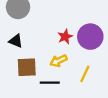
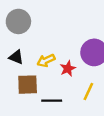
red star: (65, 37) -> (68, 68), moved
yellow arrow: (59, 61) -> (46, 60), moved

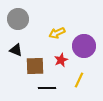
yellow arrow: (46, 60) -> (57, 33), moved
brown square: (28, 85) -> (35, 66), moved

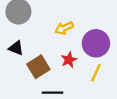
brown square: (35, 66) -> (38, 67), turned -30
yellow line: (79, 80) -> (96, 73), moved

